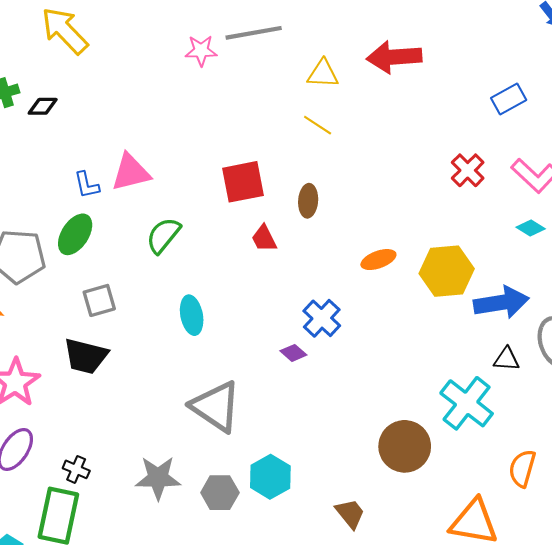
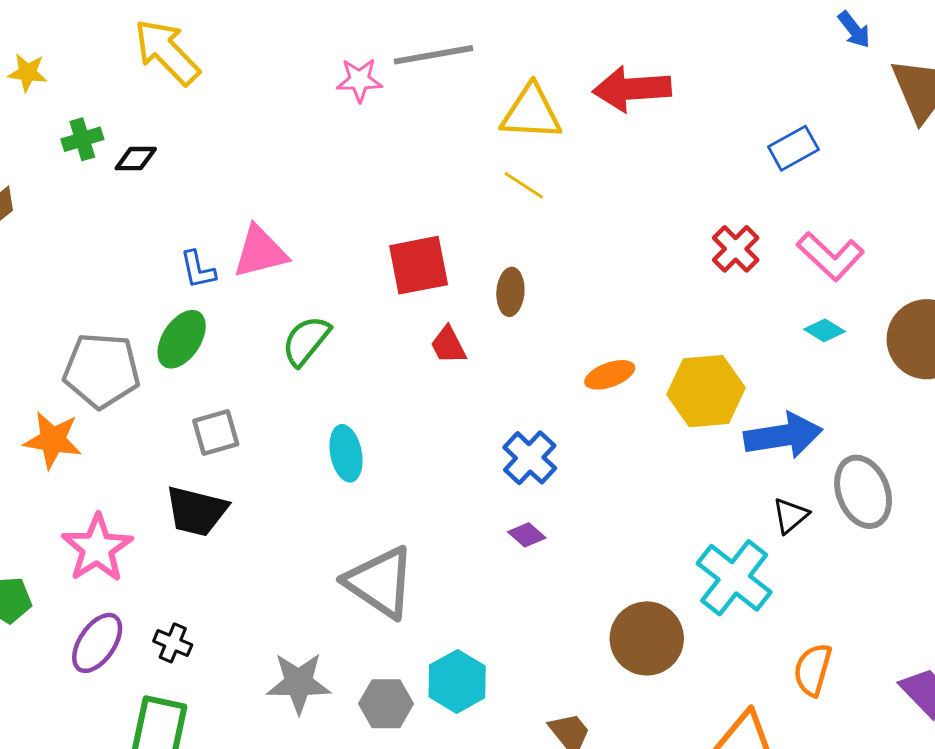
yellow triangle: (323, 74) -> (531, 113), size x1.4
purple diamond: (293, 353) -> (527, 535), moved
black triangle: (507, 359) -> (790, 516), turned -44
black cross: (76, 469) -> (173, 643), moved

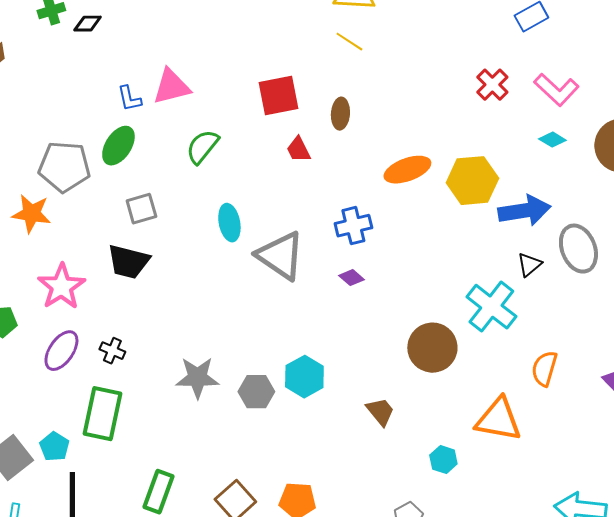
orange ellipse: (610, 375) -> (407, 170), size x1.4
blue cross: (530, 458) -> (353, 226), turned 33
gray triangle: (380, 582) -> (280, 256), moved

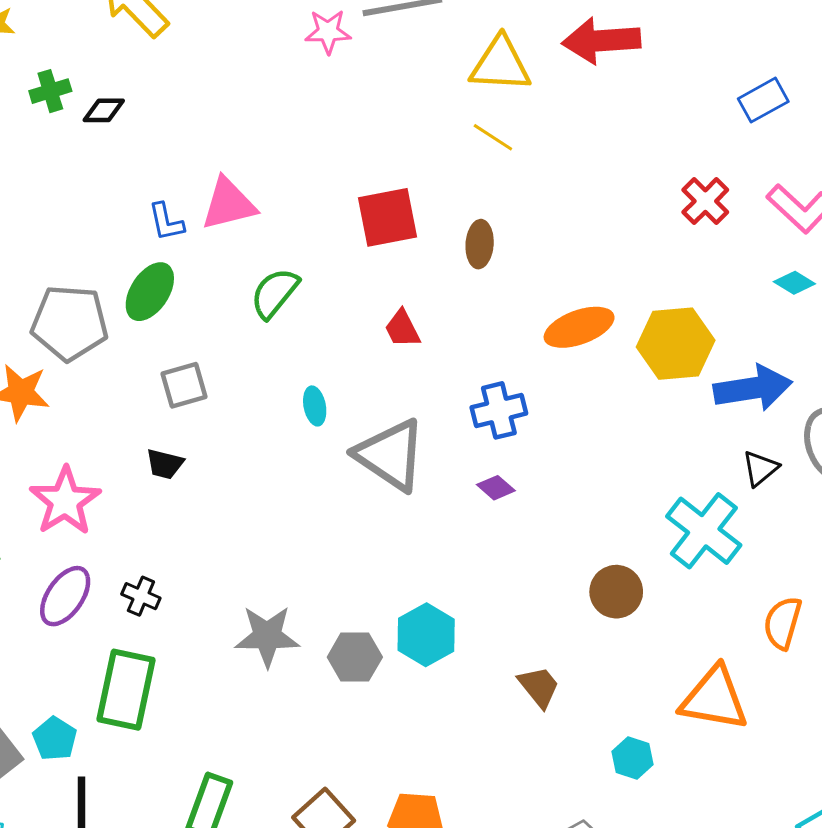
red trapezoid: (298, 150) -> (402, 329), moved
cyan ellipse: (229, 223) -> (315, 406), size x0.7
black trapezoid: (128, 262) -> (165, 464), size x0.6
brown circle: (432, 348) -> (616, 592), size x0.7

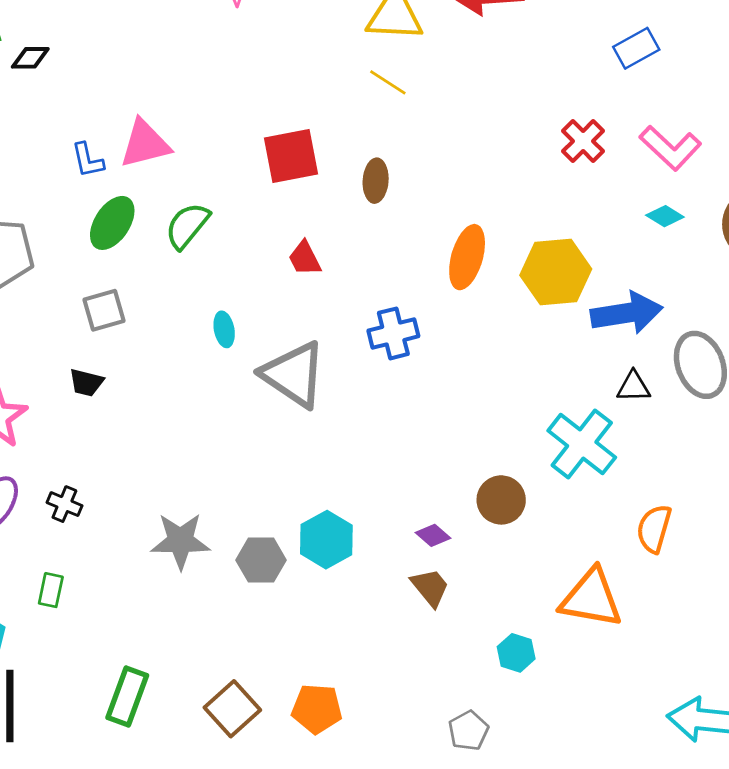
green ellipse: (150, 292) -> (112, 223), moved
orange ellipse: (579, 327) -> (467, 257), turned -54
black triangle: (760, 468) -> (634, 387), turned 39
purple diamond: (496, 488) -> (433, 535), moved
green rectangle: (126, 690) -> (51, 590), size x0.5

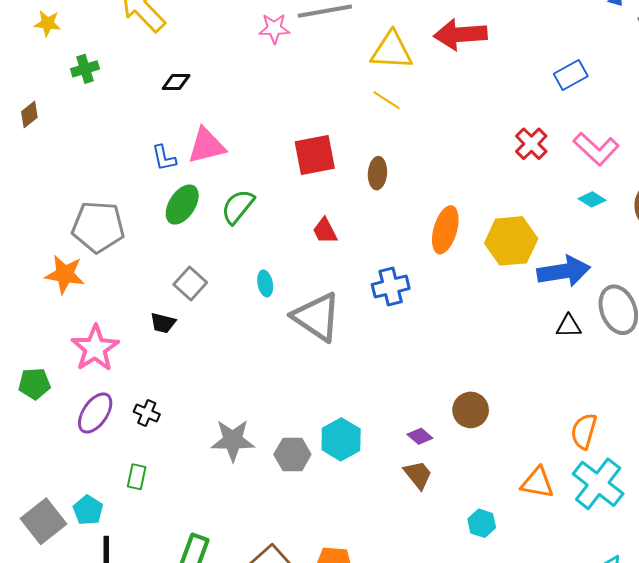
black diamond: (30, 58) -> (176, 82), moved
gray square: (104, 310) -> (190, 283), moved, turned -32
cyan cross: (582, 444) -> (598, 484), moved
orange triangle: (591, 598) -> (537, 483), size x0.7

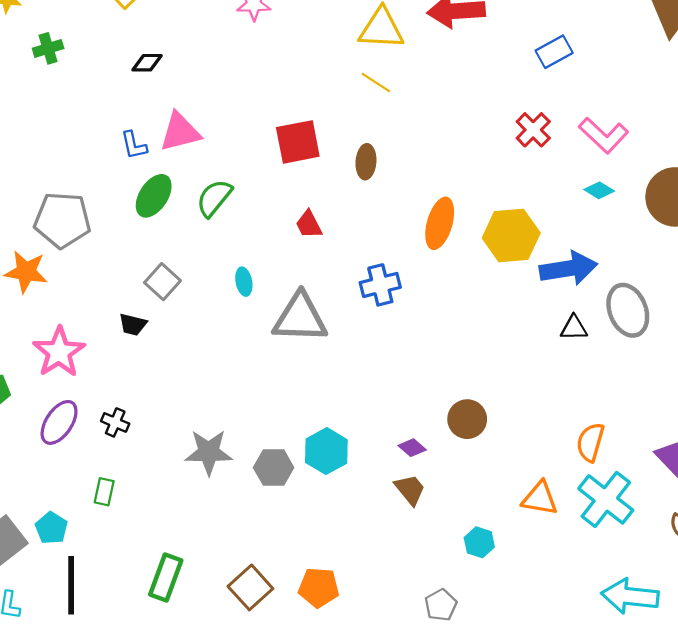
blue rectangle: (571, 75) -> (554, 52), moved
gray triangle: (317, 317) -> (300, 318), turned -32

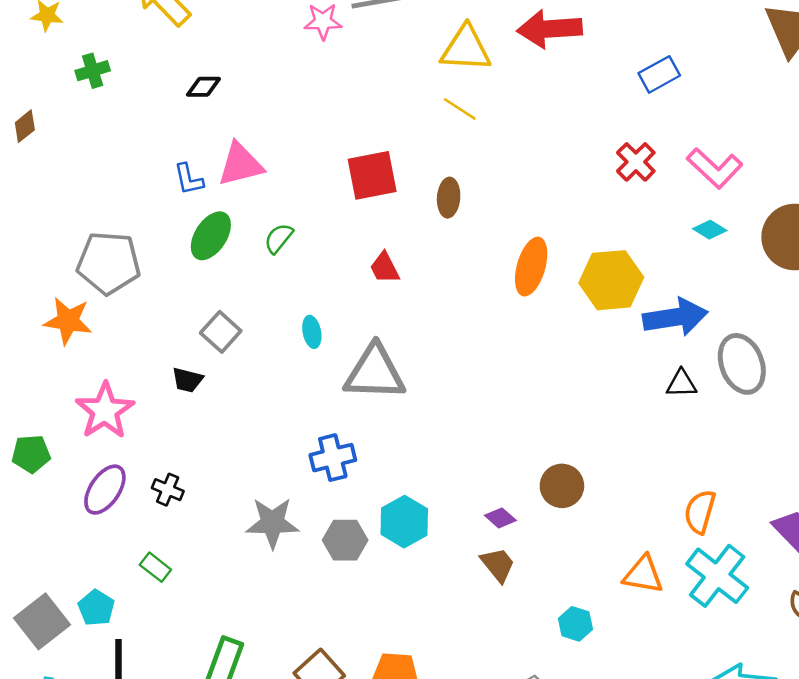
green semicircle: (214, 198) -> (279, 238), size x0.7
blue cross: (380, 285) -> (333, 458), moved
green rectangle: (104, 492) -> (155, 567), turned -64

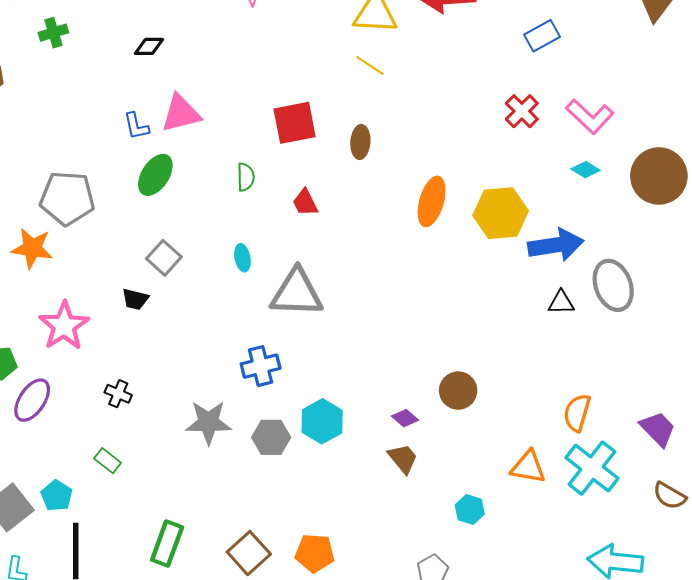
green semicircle: (279, 238) -> (246, 177), moved, turned 140
purple ellipse: (105, 490) -> (32, 400), moved

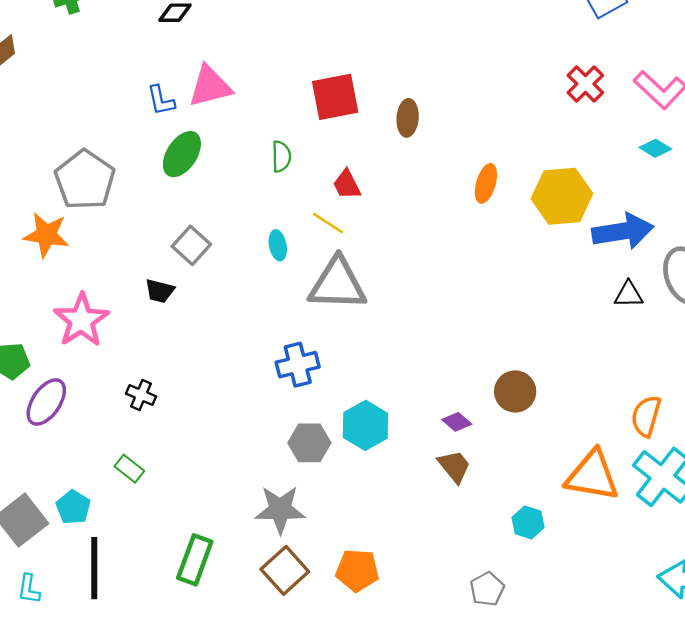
yellow line: (370, 66) -> (328, 223), moved
gray pentagon: (67, 198) -> (85, 180), turned 30
orange ellipse: (432, 201) -> (486, 183), size x0.7
gray star: (208, 422) -> (280, 510), moved
orange triangle: (528, 467) -> (592, 476), size x1.4

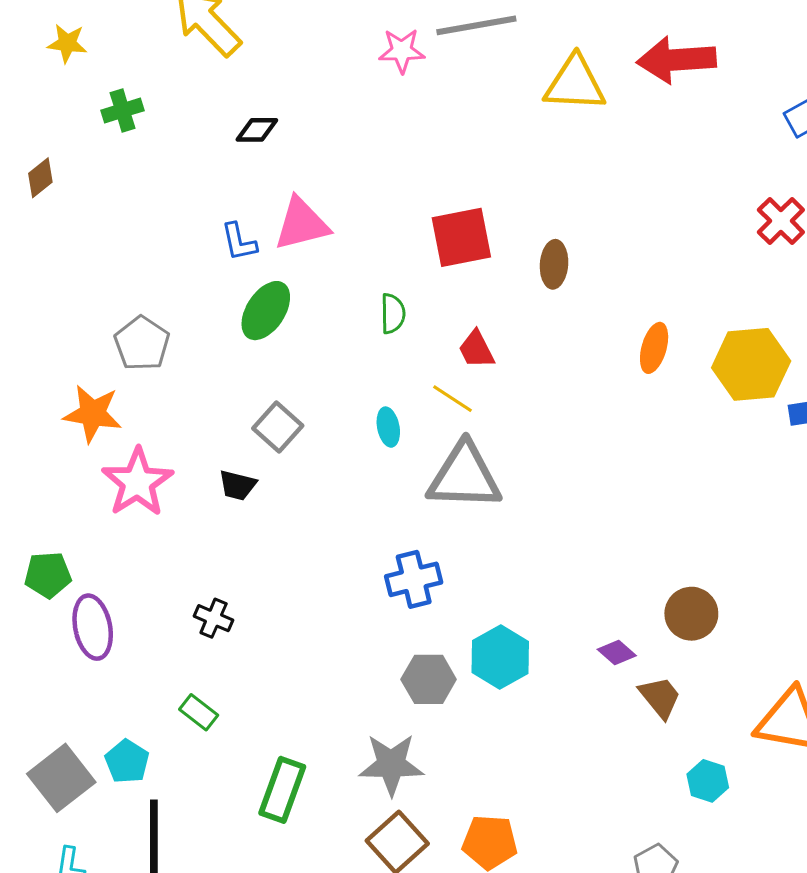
gray pentagon: (85, 180) -> (142, 343), size x0.7
pink star: (81, 320) -> (137, 482), moved
purple ellipse: (46, 402) -> (93, 627), turned -45
brown trapezoid: (454, 466) -> (660, 697), moved
green rectangle: (195, 560) -> (282, 790), moved

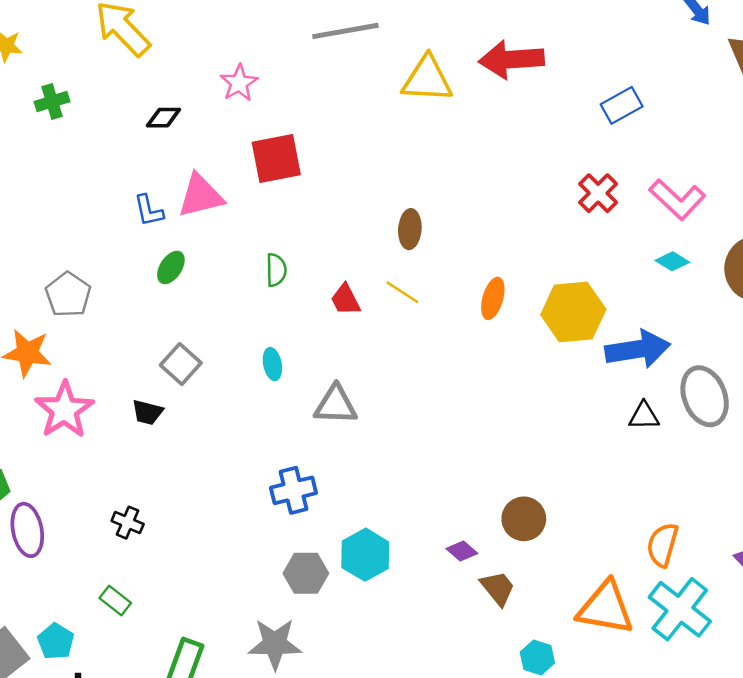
pink star: (402, 51) -> (239, 83), moved, turned -30
red square: (461, 237) -> (276, 159), moved
green ellipse: (266, 311) -> (171, 267), size x0.7
yellow line: (452, 399) -> (402, 292), moved
gray triangle: (464, 476) -> (336, 405), size x0.7

